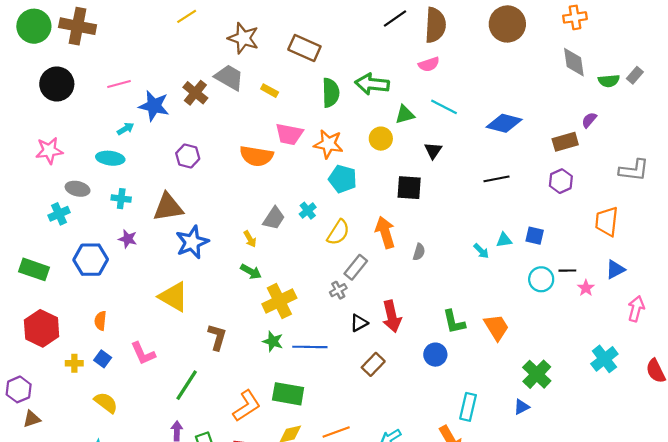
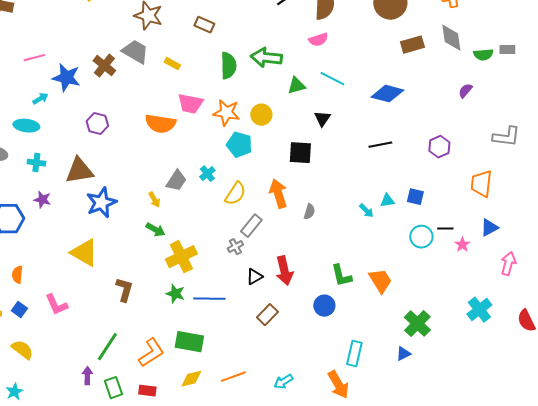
brown rectangle: (304, 48) -> (204, 25), size x0.7
gray rectangle: (635, 75) -> (507, 50), turned 49
yellow circle: (381, 139) -> (261, 115), moved
brown rectangle: (565, 142) -> (412, 45), moved
green line: (187, 385) -> (107, 347), moved

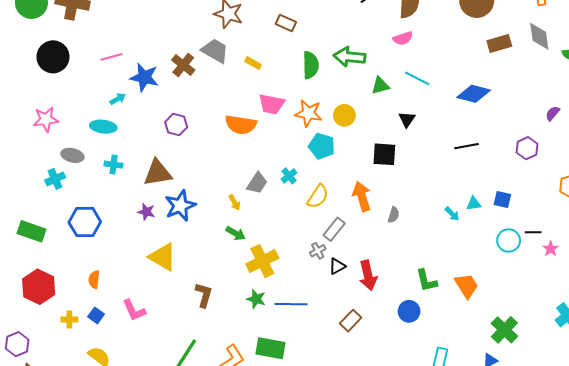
purple semicircle: (465, 91) -> (553, 113), moved
purple star: (42, 200) -> (146, 212), moved
black triangle: (254, 277) -> (337, 266), moved

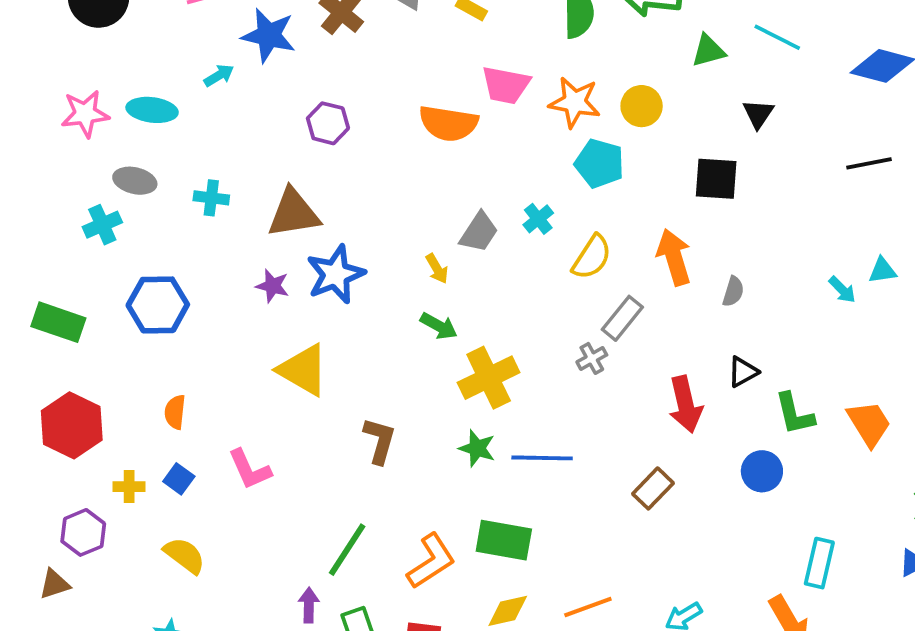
cyan ellipse: (103, 127) -> (152, 110), moved
black triangle: (337, 266) -> (743, 372), moved
purple hexagon: (17, 344) -> (83, 532), moved

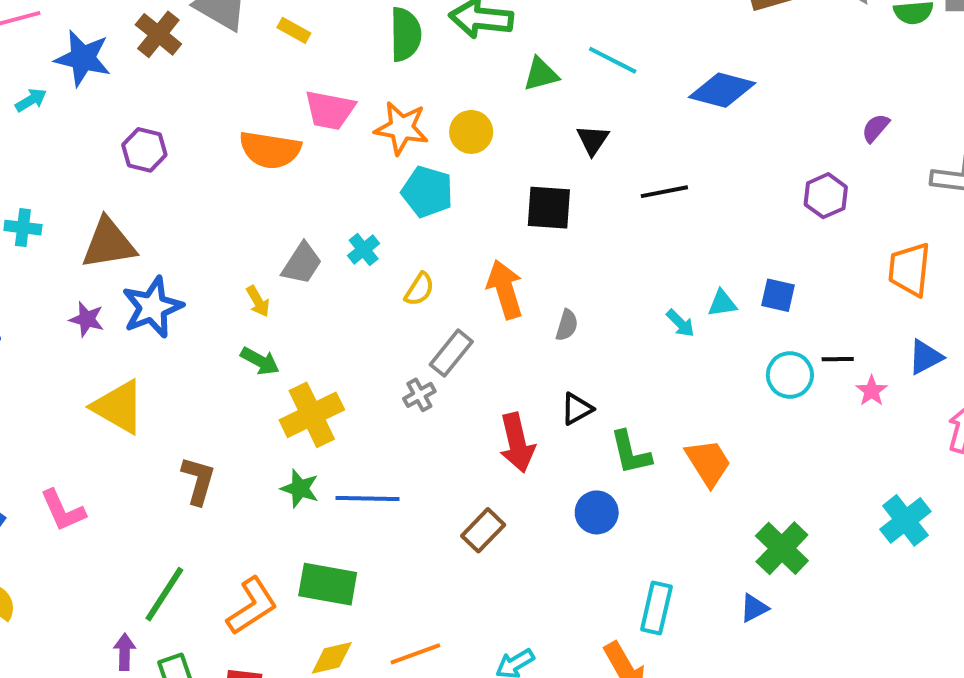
black line: (869, 163) -> (664, 192), moved
yellow semicircle: (592, 257) -> (419, 289), size x0.7

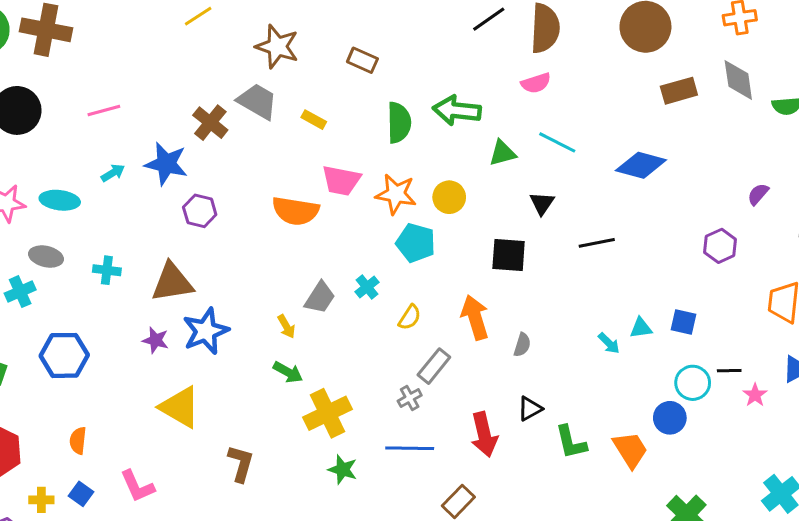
blue star: (83, 58) -> (166, 164), moved
green star: (300, 489) -> (343, 470), moved
blue line: (368, 498) -> (410, 448), moved
blue circle: (597, 512) -> (670, 418), moved

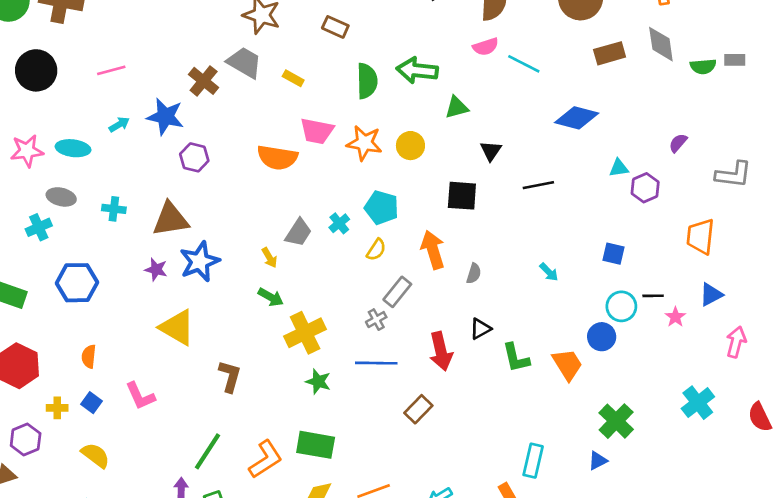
cyan line: (557, 142) -> (524, 64), moved
cyan pentagon: (416, 243) -> (381, 208), moved
cyan triangle: (641, 328) -> (619, 168), moved

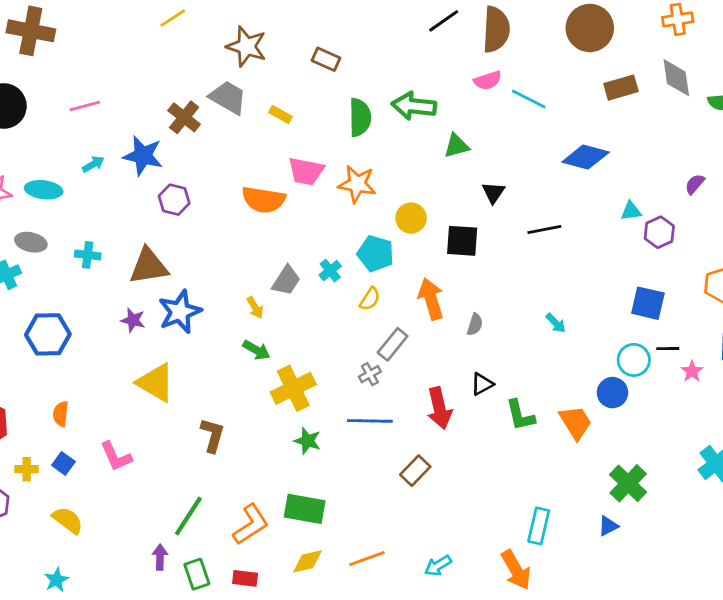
yellow circle: (410, 146) -> (411, 218), moved
blue square: (613, 254) -> (648, 303), moved, size x1.4

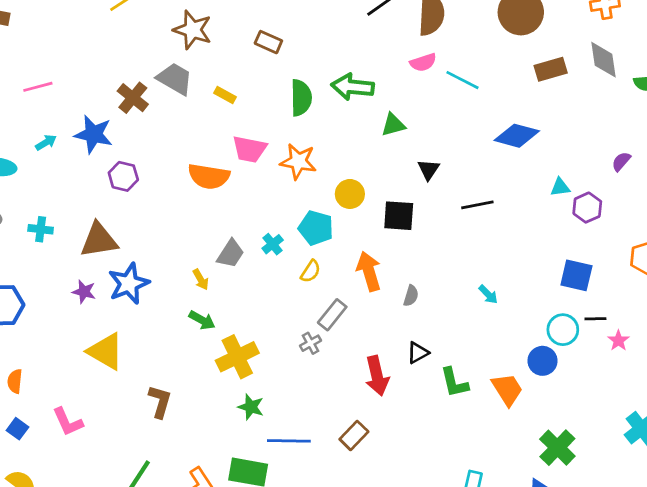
blue line: (370, 421) -> (289, 441), moved

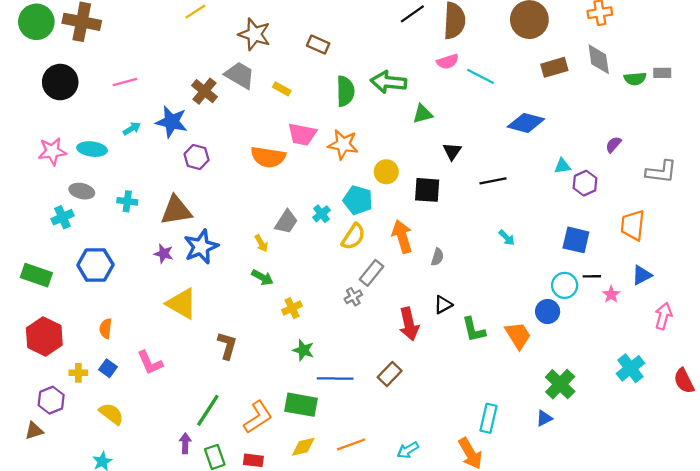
yellow semicircle: (311, 271) -> (353, 237), size x1.4
cyan arrow: (488, 294) -> (507, 238), moved
yellow cross: (237, 357) -> (292, 308), size x0.6

